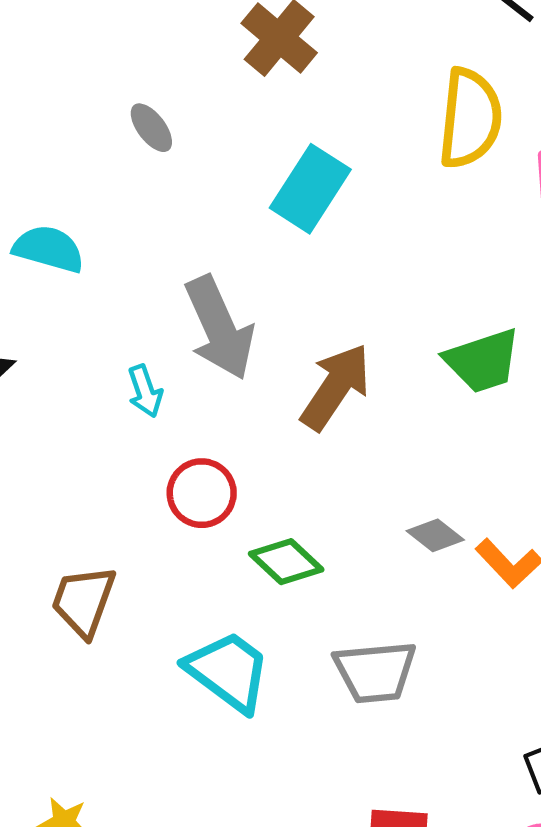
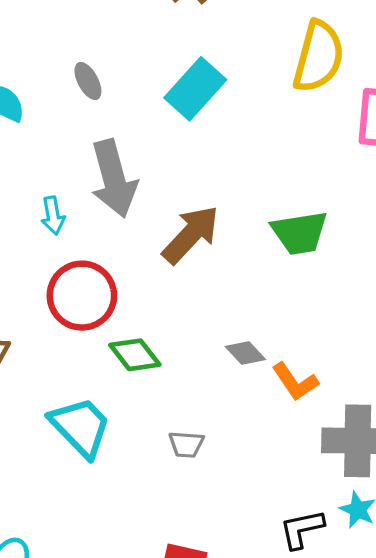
gray ellipse: (151, 128) -> (88, 81), moved
red circle: (202, 493) -> (82, 296), size x1.4
gray trapezoid: (375, 672) -> (186, 444), size x0.6

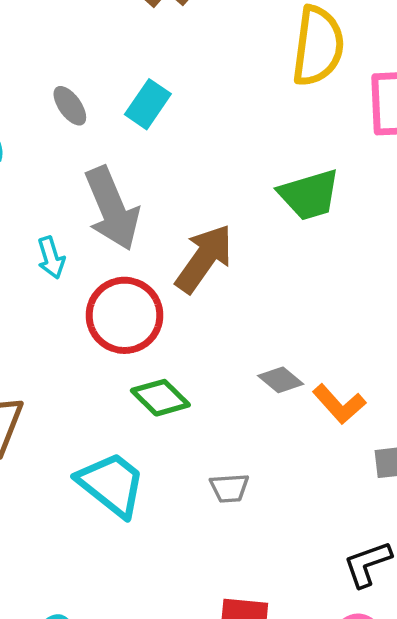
cyan rectangle: (195, 89) -> (148, 104), moved, size x0.7
green trapezoid: (300, 233) -> (309, 195), moved
red circle: (82, 296) -> (125, 315), moved

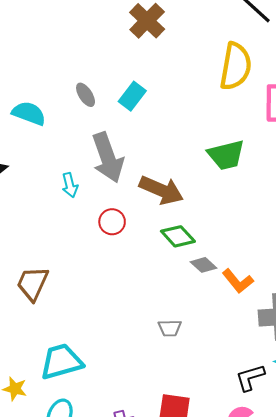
brown arrow: (204, 259) -> (161, 190), turned 75
red circle: (125, 315) -> (112, 222), size x0.6
green diamond: (160, 398) -> (178, 236), moved
cyan trapezoid: (111, 484) -> (61, 362), moved, turned -57

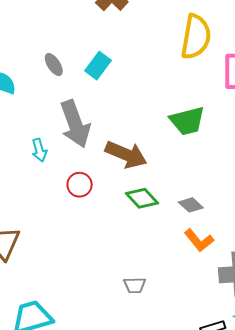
gray diamond: (204, 265) -> (191, 205), moved

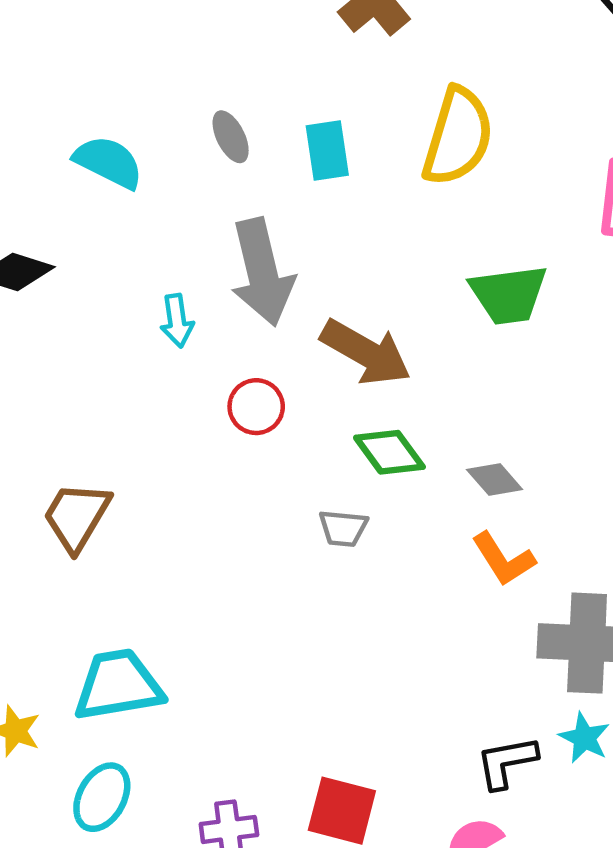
yellow semicircle: (196, 37) -> (458, 136), moved
cyan rectangle: (98, 66) -> (327, 150), turned -52
gray trapezoid: (135, 285) -> (343, 528), moved

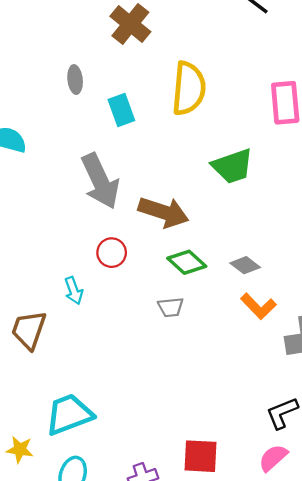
gray ellipse: (231, 137) -> (75, 80), moved, turned 32
cyan arrow: (177, 321) -> (74, 291), moved

